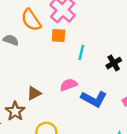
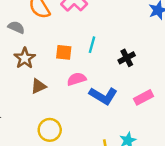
orange square: (59, 35) -> (64, 52), moved
brown star: (15, 111) -> (25, 58), moved

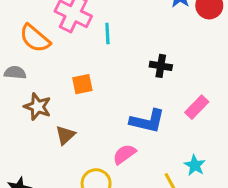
cyan line: (92, 45) -> (107, 33), moved
black cross: (127, 58) -> (161, 66), turned -35
pink semicircle: (77, 79) -> (124, 154), moved

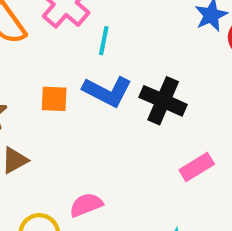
black cross: (161, 66) -> (163, 101), size x1.5
blue L-shape: (147, 121) -> (107, 91), moved

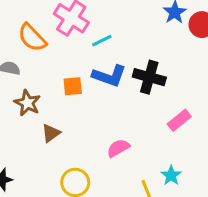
cyan line: (104, 41) -> (102, 41), turned 60
pink semicircle: (86, 205) -> (118, 148), moved

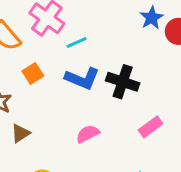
orange square: (73, 86) -> (33, 73), moved, turned -30
pink semicircle: (118, 148) -> (88, 134), moved

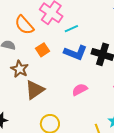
brown triangle: (20, 133) -> (35, 90), size x1.5

